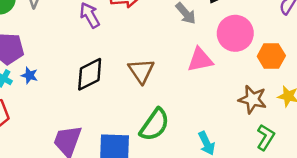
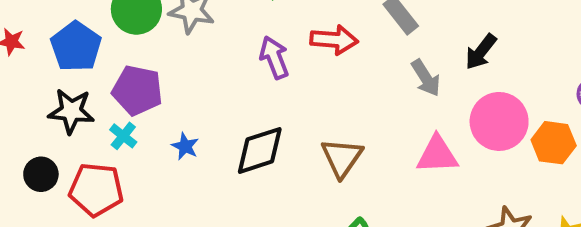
orange hexagon: (271, 56) -> (554, 143), moved
blue star: (29, 75) -> (185, 146), moved

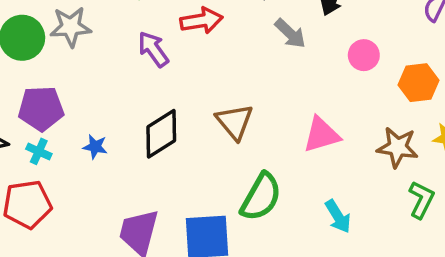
pink circle: (499, 121) -> (364, 55), size x0.6
orange hexagon: (554, 143) -> (419, 83), moved
pink triangle: (437, 155) -> (321, 135), moved

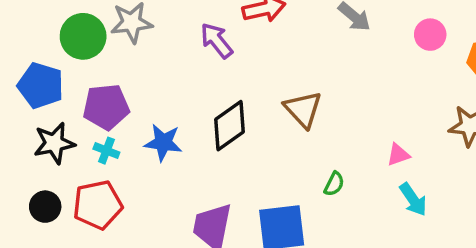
pink triangle: (321, 135) -> (398, 155), moved, size x0.6
blue star: (95, 147) -> (163, 143), size x1.5
green semicircle: (261, 197) -> (334, 184), size x0.5

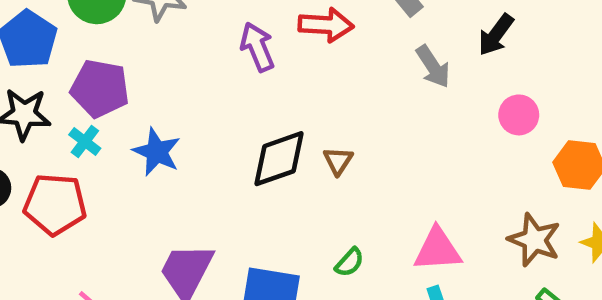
brown triangle: (303, 109) -> (338, 161), size x0.6
black diamond: (229, 126) -> (279, 159), moved
pink triangle: (398, 155) -> (438, 249), size x1.6

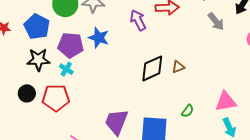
blue star: (157, 152) -> (99, 38), moved
brown triangle: (338, 161) -> (178, 67), turned 40

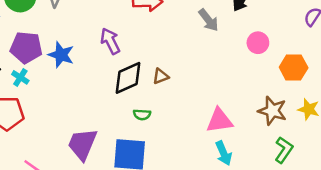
purple arrow: (138, 20) -> (110, 41), moved
blue star: (99, 38) -> (61, 55), moved
green semicircle: (188, 111) -> (142, 115), moved, turned 56

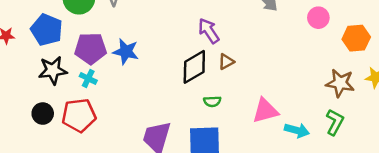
purple arrow: (110, 41) -> (209, 31), moved
pink triangle: (219, 121) -> (265, 111), moved
green L-shape: (284, 150) -> (335, 122), moved
cyan arrow: (224, 153) -> (297, 130), turned -45

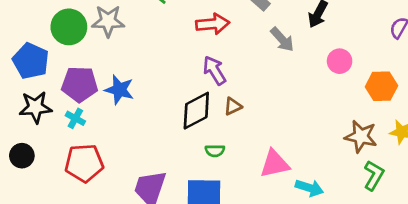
red pentagon: (79, 115) -> (84, 163), moved
green L-shape: (335, 122) -> (374, 175), moved

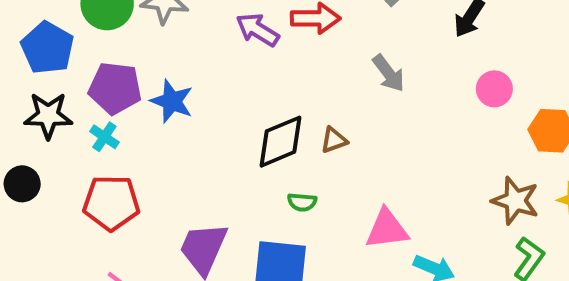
gray arrow: (282, 39) -> (389, 73), moved
purple arrow: (214, 70) -> (257, 30), moved, turned -32

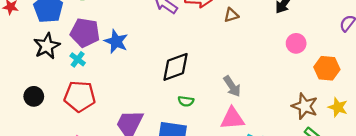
gray arrow: (389, 73) -> (232, 86), moved
black star: (48, 115) -> (47, 46), turned -30
brown triangle: (334, 140) -> (231, 15), moved
black circle: (22, 184) -> (34, 96), moved

